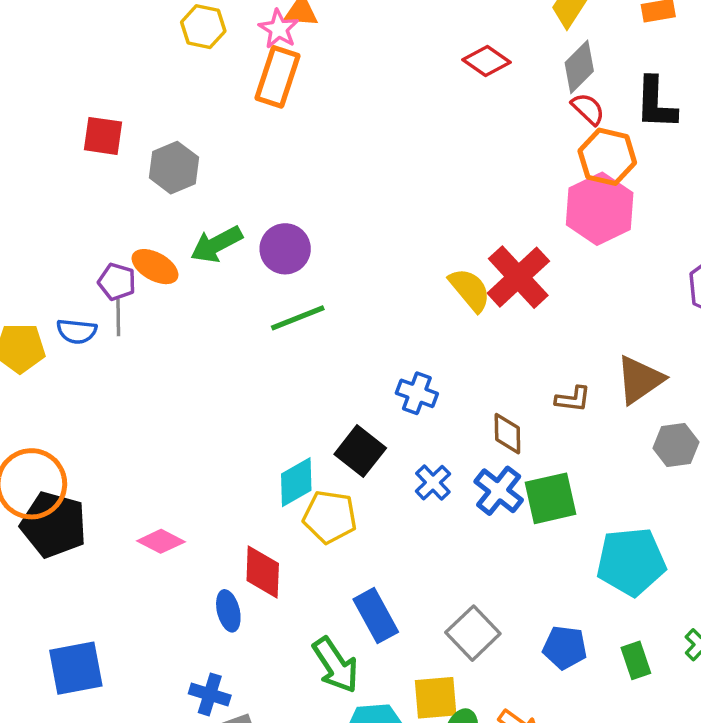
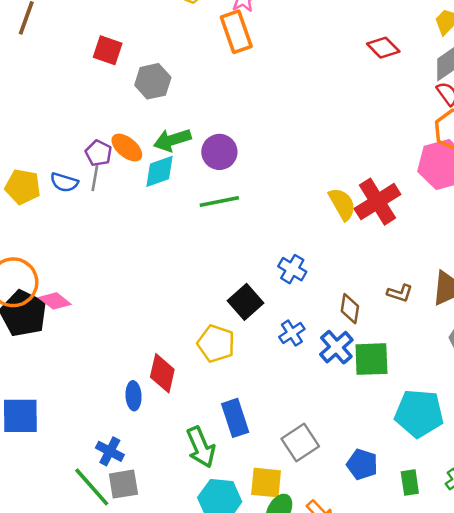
orange rectangle: (278, 77) -> (236, 32), turned -48
cyan diamond: (296, 482) -> (160, 171), moved
pink diamond: (161, 541) -> (55, 301), moved

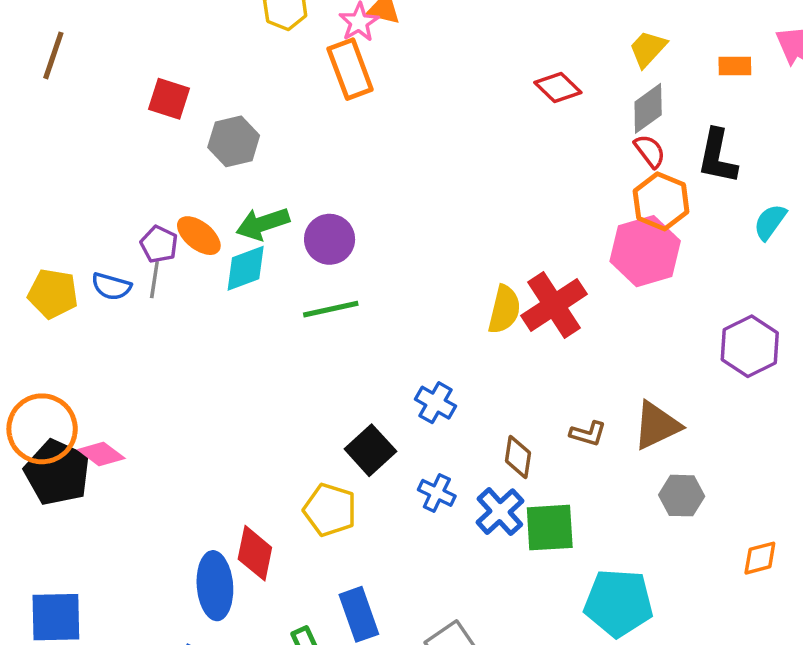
yellow semicircle: (342, 204) -> (504, 309), turned 44
blue cross: (292, 333) -> (437, 493), turned -30
blue ellipse: (133, 396) -> (215, 586), size x1.6

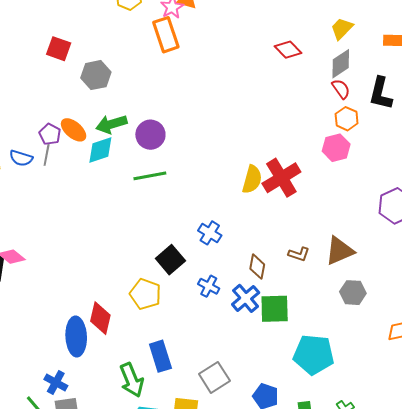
orange hexagon: (661, 201) -> (347, 119), size x0.7
pink hexagon: (645, 251) -> (336, 148), size x0.7

